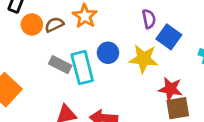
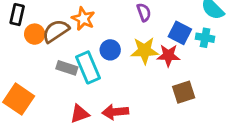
brown semicircle: (54, 25) -> (56, 31), size x1.5
blue square: (169, 37) -> (180, 33), moved
red star: (170, 89) -> (168, 55), moved

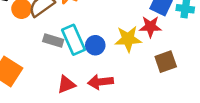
blue circle: (110, 50) -> (95, 45), moved
yellow star: (145, 51) -> (128, 39), moved

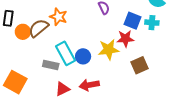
gray rectangle: (53, 41) -> (51, 65), moved

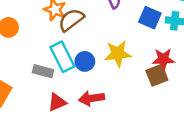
brown semicircle: (39, 28) -> (71, 20), moved
red star: (125, 39) -> (163, 59), moved

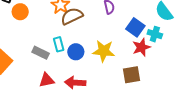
cyan rectangle: (62, 57) -> (59, 44), size x0.6
red star: (163, 59) -> (141, 47), moved, turned -30

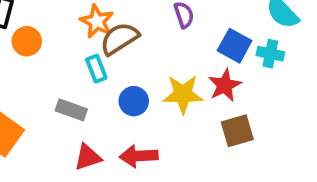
cyan rectangle: (59, 44) -> (96, 69), moved
red star: (141, 47) -> (225, 85), moved

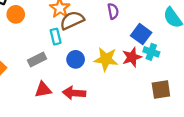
cyan cross: (270, 54) -> (151, 52), moved
gray rectangle: (71, 110) -> (37, 60), turned -54
brown square: (237, 131) -> (161, 89), moved

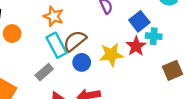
brown semicircle: (72, 20) -> (75, 41), moved
blue square: (141, 34) -> (139, 21), turned 30
cyan rectangle: (56, 37) -> (57, 45), size x1.5

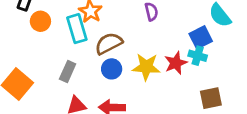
blue square: (139, 21) -> (201, 37), moved
cyan rectangle: (57, 45) -> (77, 29), moved
gray rectangle: (44, 72) -> (68, 71), turned -36

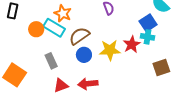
orange circle: (40, 21) -> (36, 29), moved
cyan rectangle: (77, 29) -> (54, 28), turned -35
gray rectangle: (68, 71) -> (51, 61), turned -42

